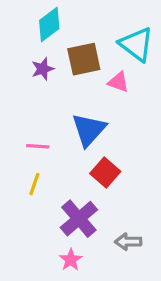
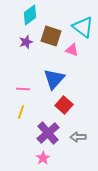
brown square: (84, 59) -> (51, 36), turned 30
gray arrow: (128, 242) -> (78, 137), moved

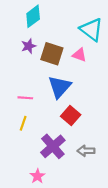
brown square: (51, 36) -> (52, 54), moved
pink star: (43, 158) -> (37, 176), moved

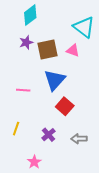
brown square: (52, 54) -> (47, 50), turned -30
yellow line: (23, 123) -> (16, 129), moved
purple cross: (53, 146) -> (48, 135), size x0.6

